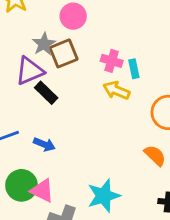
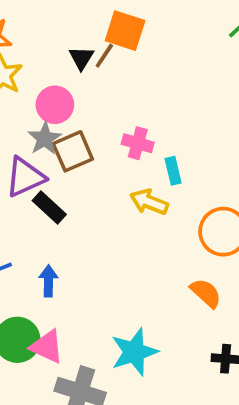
pink circle: (73, 16) -> (55, 105), moved
pink cross: (112, 61) -> (138, 143), moved
blue arrow: (44, 144) -> (48, 281), turned -110

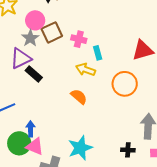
brown square: (73, 151) -> (52, 32), moved
blue arrow: (48, 281) -> (31, 129), moved
orange semicircle: (206, 293) -> (79, 97), moved

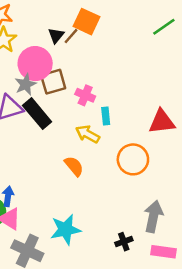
pink circle: (35, 20) -> (35, 64), size x1.4
black rectangle: (34, 74) -> (37, 114), moved, size x1.4
black cross: (128, 150) -> (124, 242), turned -32

